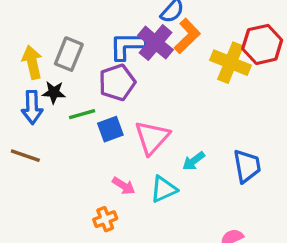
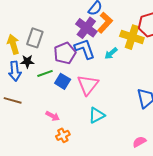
blue L-shape: (127, 46) -> (85, 49), moved, turned 75
blue square: (110, 129) -> (63, 81), turned -35
cyan arrow: (194, 161) -> (111, 53), moved
pink arrow: (124, 186) -> (53, 116), moved

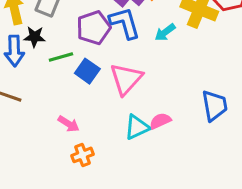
pink semicircle: (139, 142) -> (160, 121), moved

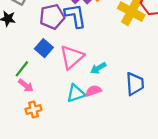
cyan arrow: (165, 32) -> (98, 68), moved
green line: (61, 57) -> (22, 69), moved, turned -42

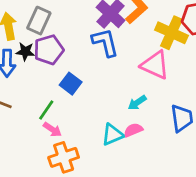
purple pentagon: (52, 17) -> (49, 50), moved
pink triangle: (72, 57) -> (155, 65), moved, turned -50
orange cross: (34, 109) -> (64, 157), size x1.5

